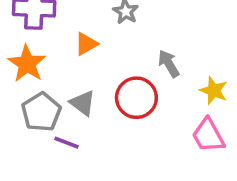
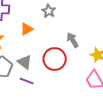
purple line: (66, 143) -> (27, 81), moved

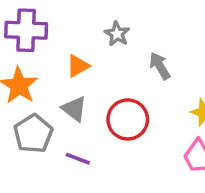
gray arrow: (73, 40) -> (160, 66), moved
gray triangle: (25, 62) -> (74, 109), moved

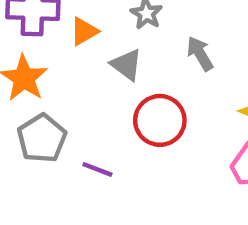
orange triangle: (78, 66) -> (84, 31), moved
gray triangle: (74, 109) -> (126, 65), moved

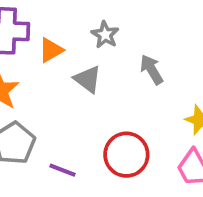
red circle: (160, 120) -> (126, 155), moved

